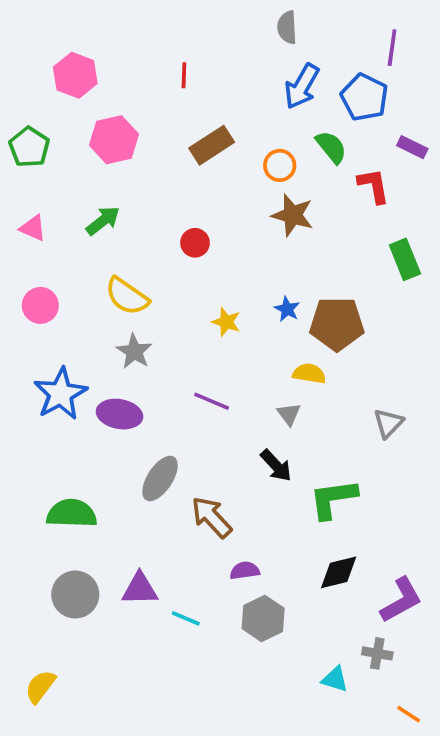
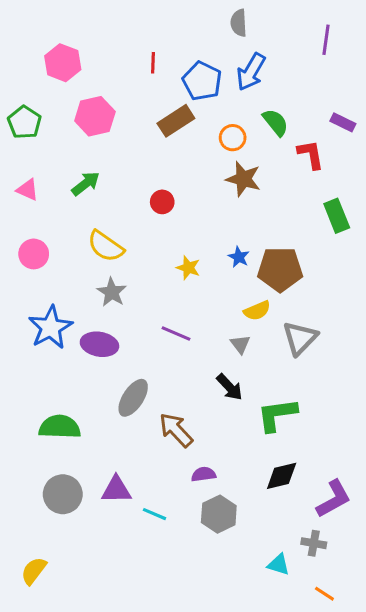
blue pentagon: (364, 97) -> (202, 81), moved
yellow semicircle: (309, 374) -> (257, 311), turned 148
gray triangle: (388, 423) -> (300, 338), moved, size x1.4
orange line: (409, 714) -> (324, 594), moved

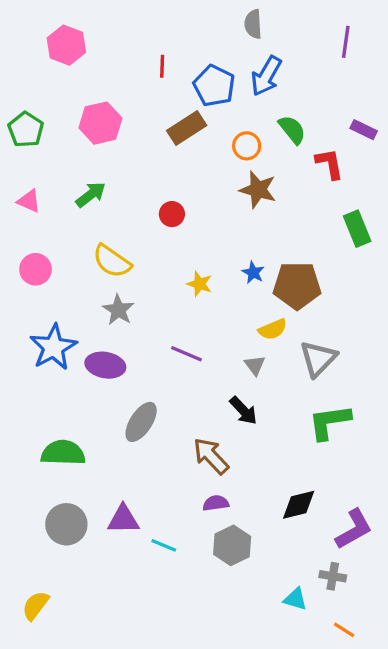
pink hexagon: (63, 63) -> (66, 45), moved
green L-shape: (277, 415) -> (329, 422), moved
brown arrow: (176, 430) -> (211, 456), moved

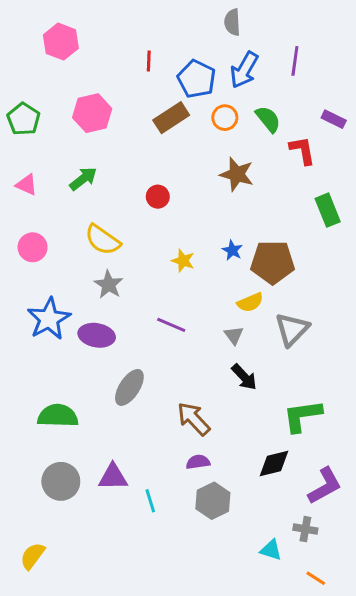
purple line: (346, 42) -> (295, 61), moved
orange circle: (247, 146) -> (225, 118), moved
black arrow: (243, 411) -> (244, 377), moved
green L-shape: (329, 422) -> (302, 416), moved
cyan line: (164, 545) -> (150, 501), turned 50

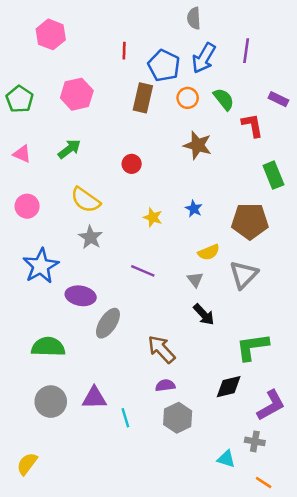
brown rectangle: (171, 118) -> (143, 98), turned -44
brown pentagon: (273, 262) -> (250, 221), moved
purple ellipse: (97, 335) -> (81, 296), moved

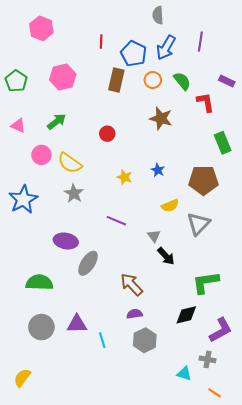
pink circle: (27, 206) -> (41, 155), moved
blue star: (41, 266) -> (23, 199), moved
gray triangle: (195, 280) -> (154, 236), moved

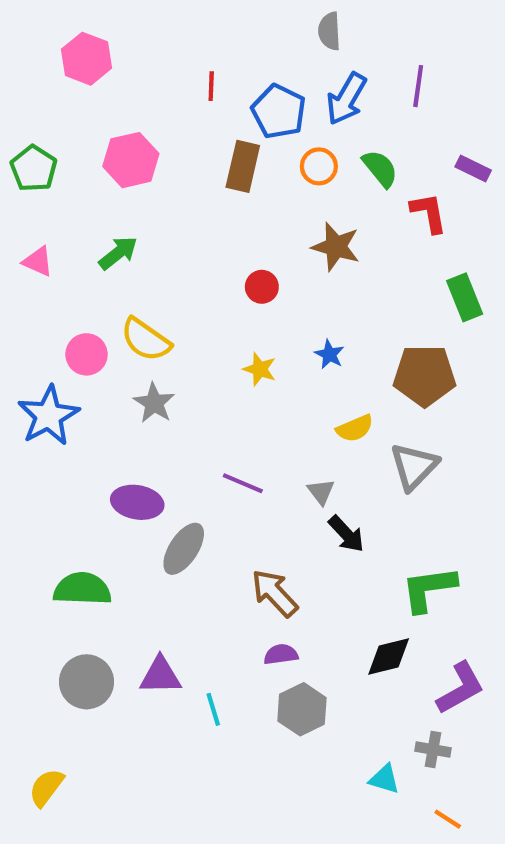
red circle: (107, 134) -> (262, 287), moved
pink circle: (41, 155) -> (86, 354), moved
purple line: (116, 221) -> (243, 483), moved

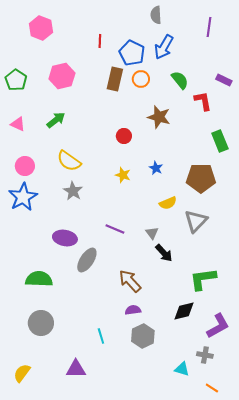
purple line: (418, 86) -> (209, 27), moved
orange circle: (319, 166) -> (141, 79), moved
pink circle: (86, 354) -> (25, 166), moved
purple triangle: (160, 676) -> (76, 369), moved

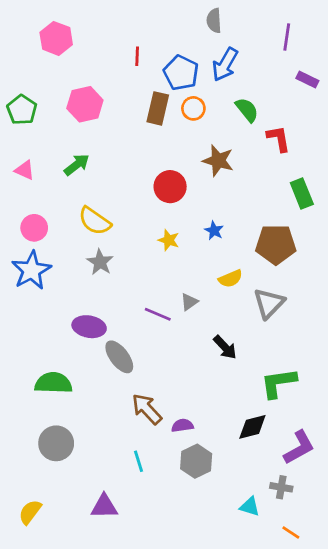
purple rectangle: (224, 80) -> (307, 80), moved
red circle: (124, 136) -> (170, 187), size x1.5
gray triangle: (152, 233) -> (189, 302), moved, turned 32
gray ellipse: (87, 260) -> (119, 357), turned -70
brown arrow: (130, 281) -> (147, 409), moved

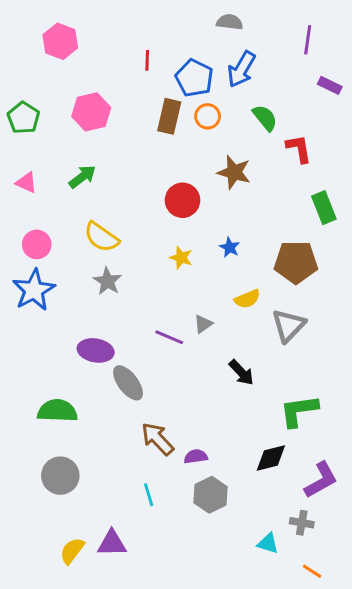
gray semicircle: (214, 21) -> (230, 22), turned 100
yellow semicircle: (30, 512) -> (72, 551), moved

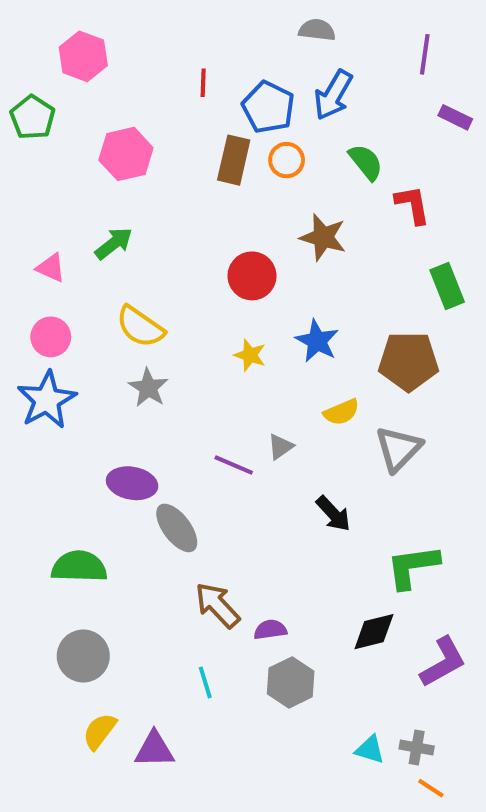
green pentagon: (23, 118) -> (32, 117), moved
pink triangle: (26, 183) -> (51, 268), moved
blue star: (230, 247) -> (317, 341), size x1.5
gray cross: (302, 523) -> (417, 747), moved
yellow semicircle: (72, 551) -> (100, 731), moved

